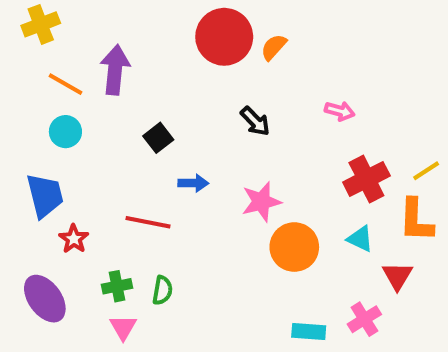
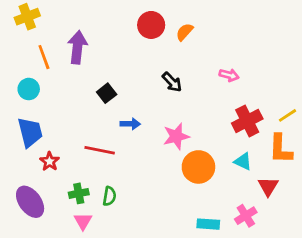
red circle: (224, 37) -> (151, 25), size x0.7
orange line: (65, 84) -> (44, 57), turned 40
cyan circle: (65, 132) -> (29, 89), moved

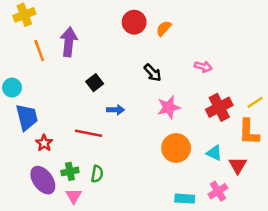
cyan circle: (29, 89) -> (12, 88), moved
pink star: (176, 136) -> (169, 107), moved
cyan triangle: (243, 161) -> (214, 153), moved
purple ellipse: (30, 202) -> (43, 180), moved

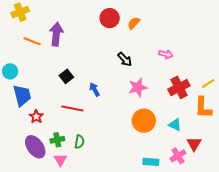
orange line: (39, 51) -> (32, 41), turned -48
black square: (95, 83) -> (66, 76), moved
blue arrow: (116, 110) -> (95, 89), turned -120
red triangle: (238, 165) -> (194, 144), moved

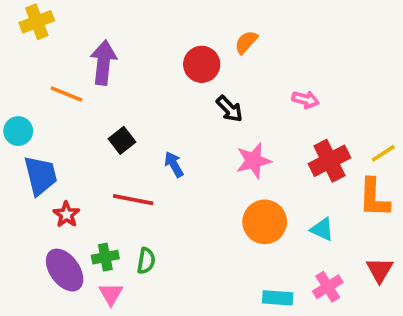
red circle: (110, 18) -> (202, 64), moved
orange line: (32, 41) -> (66, 94), moved
red triangle: (194, 144) -> (380, 270), moved

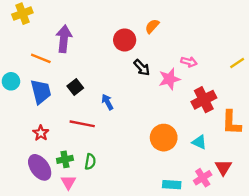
yellow line: (383, 153) -> (237, 63), moved
pink star: (254, 161) -> (169, 79), moved
blue trapezoid: (40, 176) -> (41, 92), moved
red triangle: (380, 270) -> (223, 167), moved

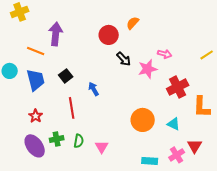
red line: (82, 124) -> (72, 108), turned 70
pink triangle: (68, 182) -> (102, 147), moved

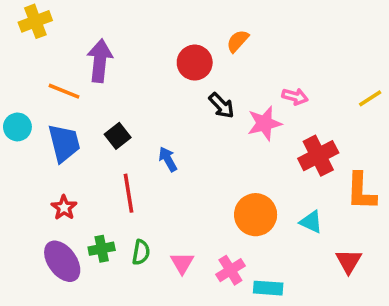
pink cross: (177, 155) -> (230, 270), moved

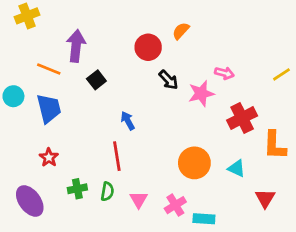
black square: (118, 136) -> (96, 80), moved
red line: (128, 193) -> (117, 156), moved
purple ellipse: (62, 261) -> (30, 201), moved

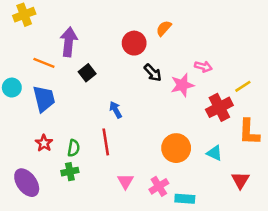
yellow line: (281, 74) -> (243, 86), moved
green semicircle: (107, 191) -> (74, 148), moved

